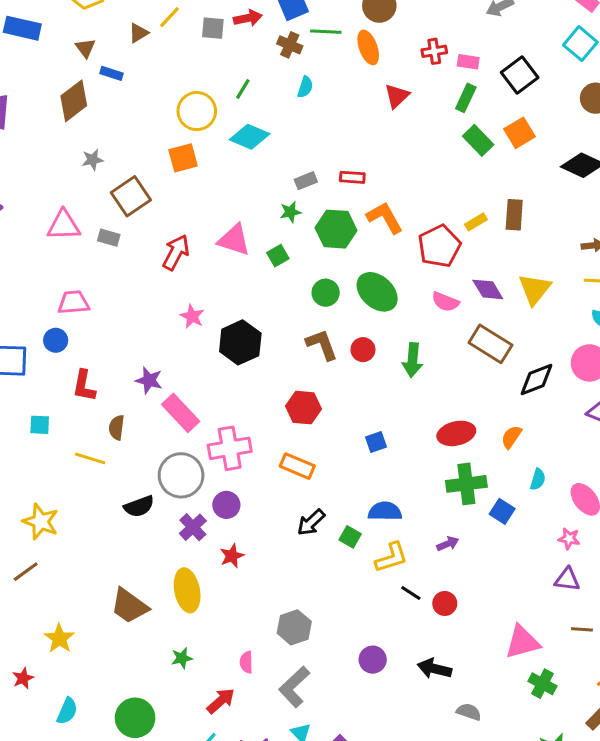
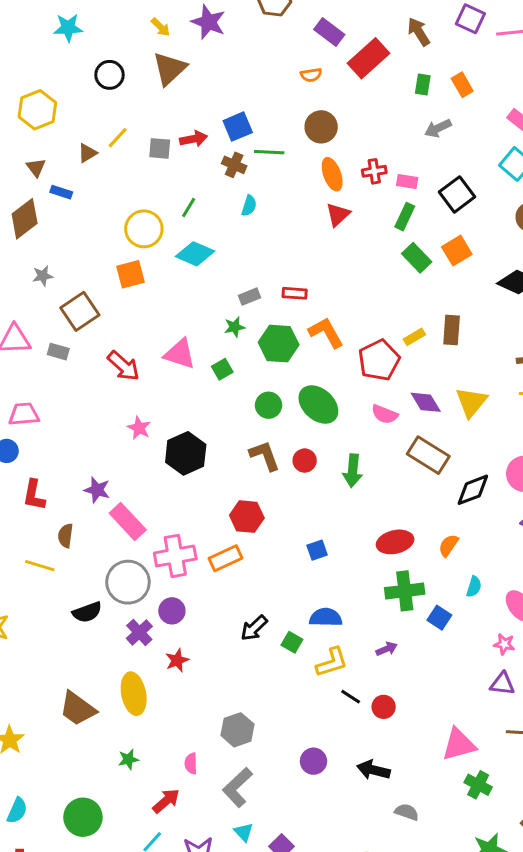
orange ellipse: (368, 47) -> (332, 174), moved
red arrow: (176, 252) -> (123, 366), turned 104
orange rectangle: (297, 466) -> (225, 558), moved, turned -48

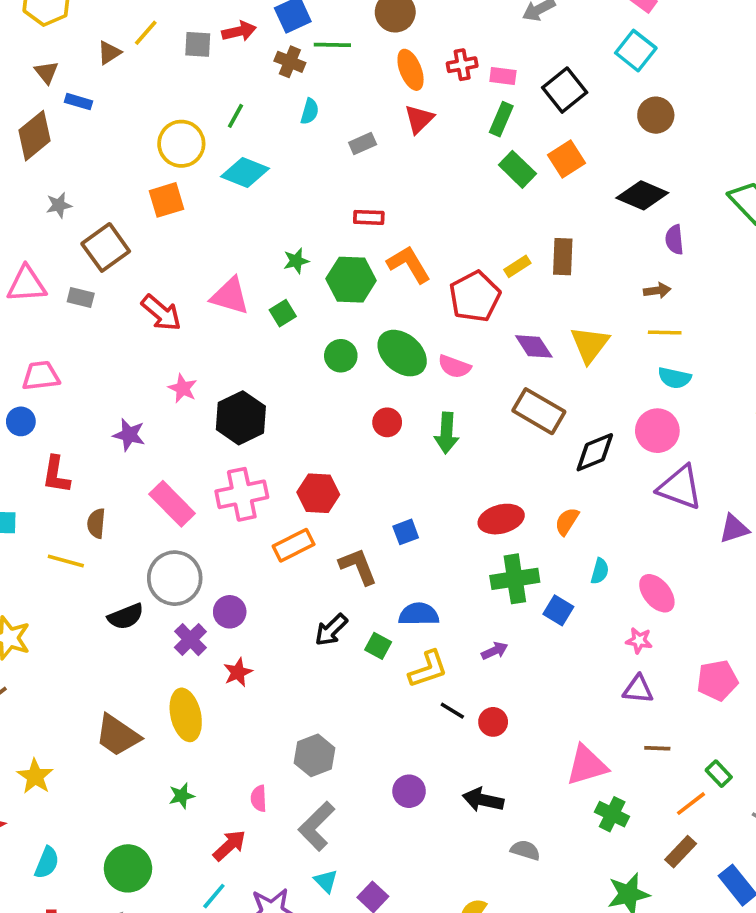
gray rectangle: (250, 297) -> (363, 144), moved
pink semicircle: (385, 414) -> (454, 367), moved
brown L-shape: (265, 456) -> (358, 566), moved
purple star: (97, 490) -> (129, 435), moved
pink cross: (175, 556) -> (242, 494), moved

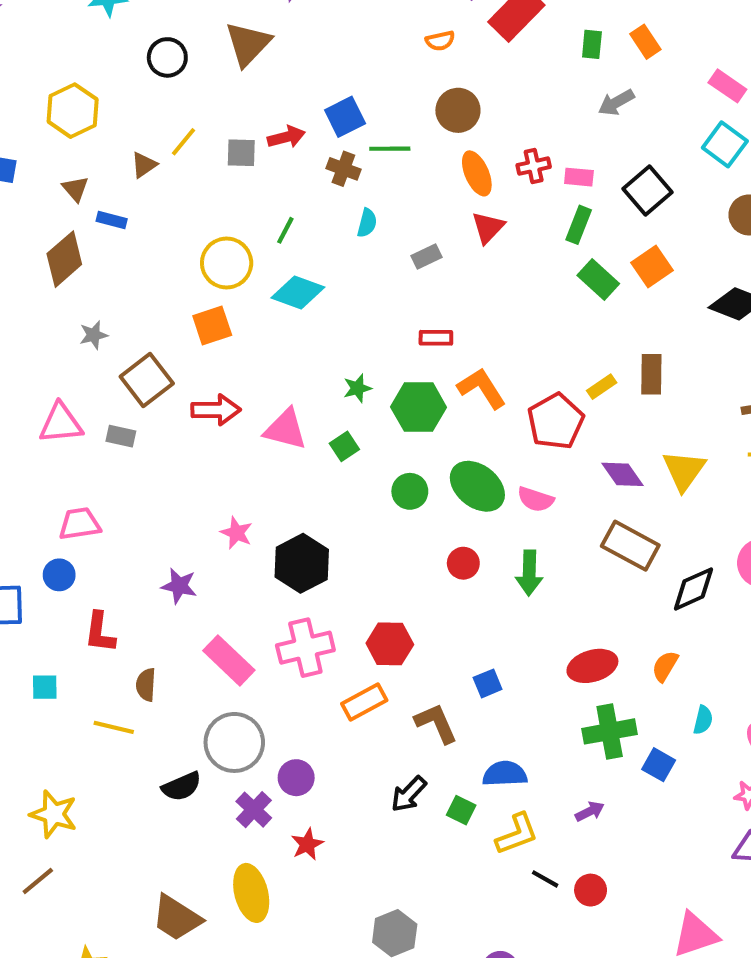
red arrow: (161, 313) -> (216, 410), moved, turned -39

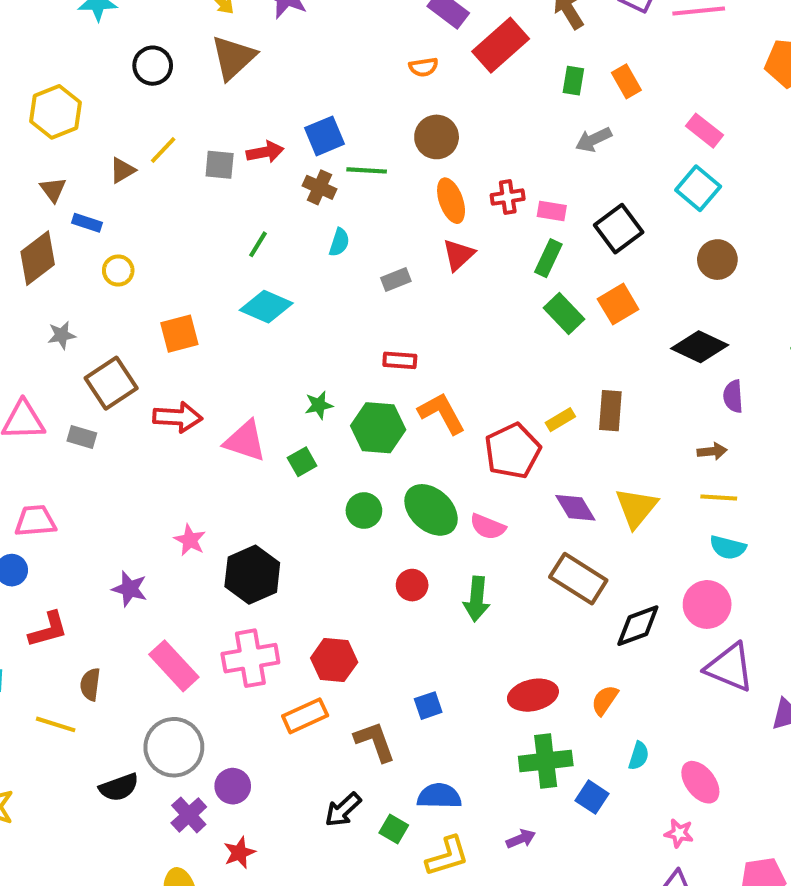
yellow circle: (227, 263) -> (118, 271), moved, size x0.6
red L-shape: (100, 632) -> (48, 630), turned -117

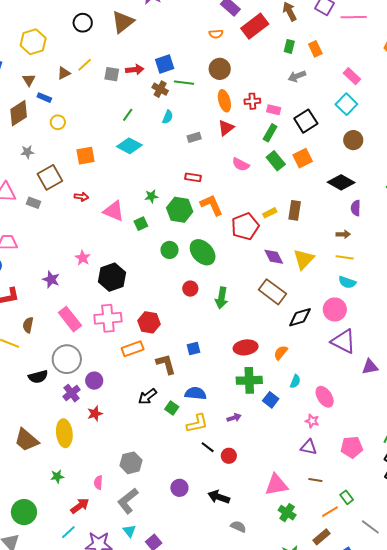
red arrow: (178, 417) -> (81, 197), size x0.6
pink semicircle: (488, 527) -> (241, 164), moved

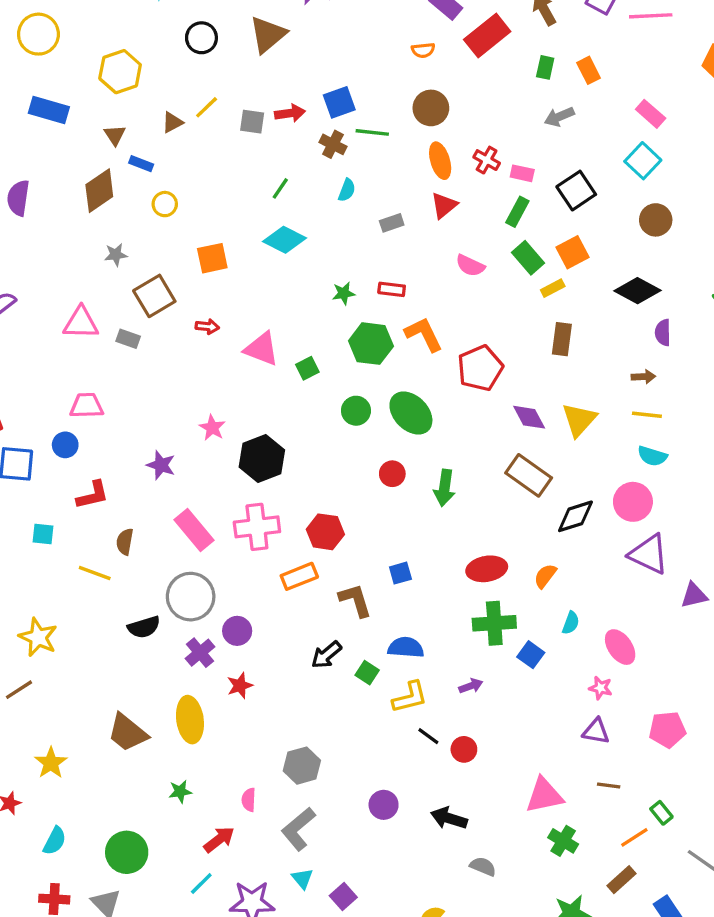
red cross: (252, 101) -> (487, 160), turned 35
green star: (151, 196) -> (344, 293), moved
yellow rectangle: (270, 213) -> (553, 288), moved

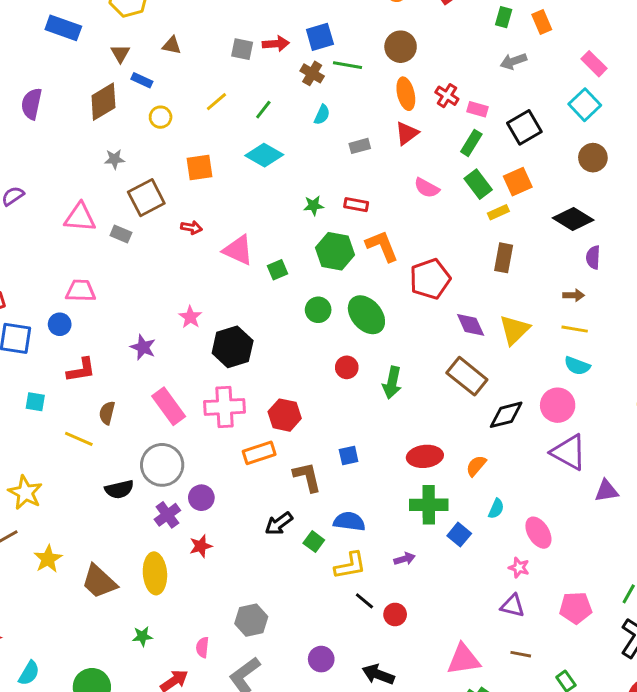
yellow line: (207, 107) -> (216, 102), moved
brown triangle: (172, 122) -> (172, 45), turned 36
yellow star: (51, 763) -> (48, 559), moved

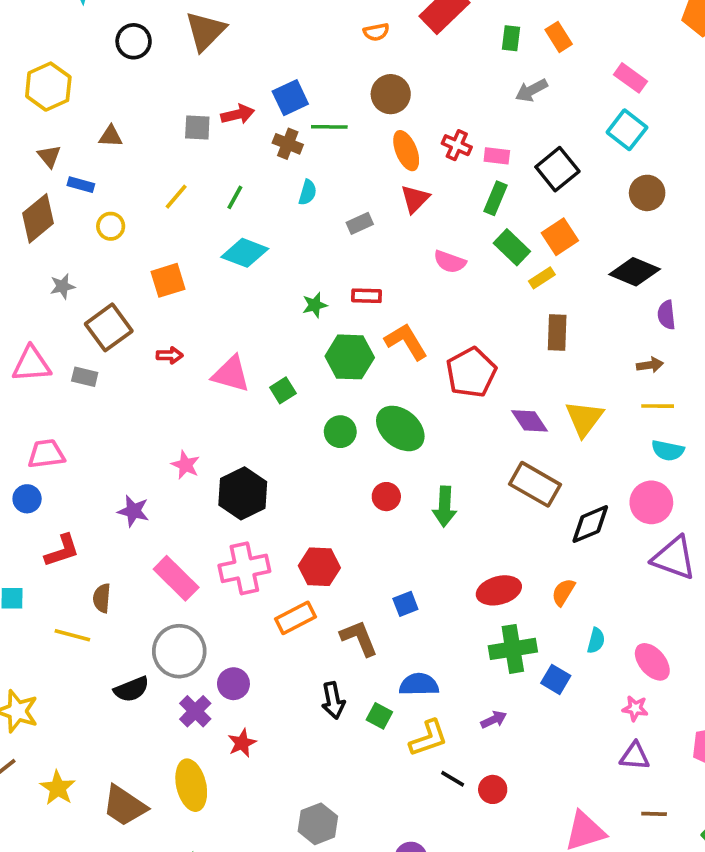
black arrow: (279, 524) -> (333, 701), turned -56

